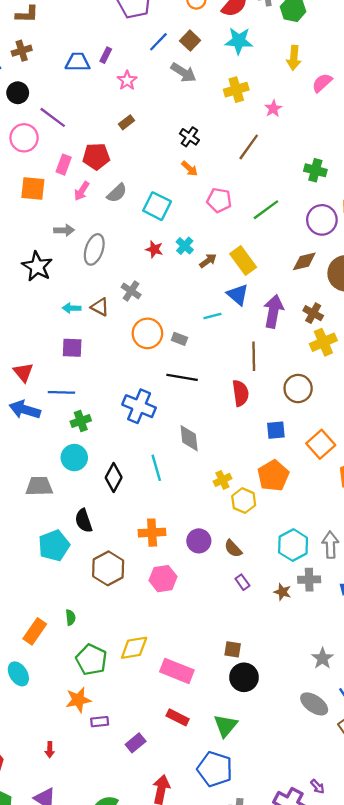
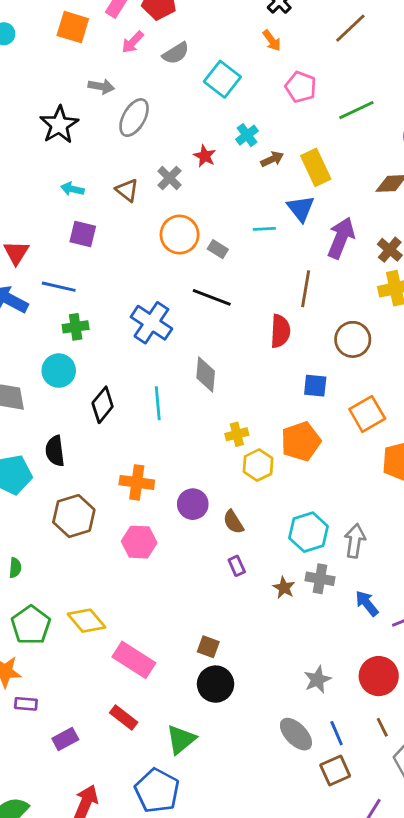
red star: (154, 249) -> (205, 156), moved
cyan arrow: (72, 308) -> (72, 189), moved
yellow diamond: (134, 648) -> (86, 621), turned 48

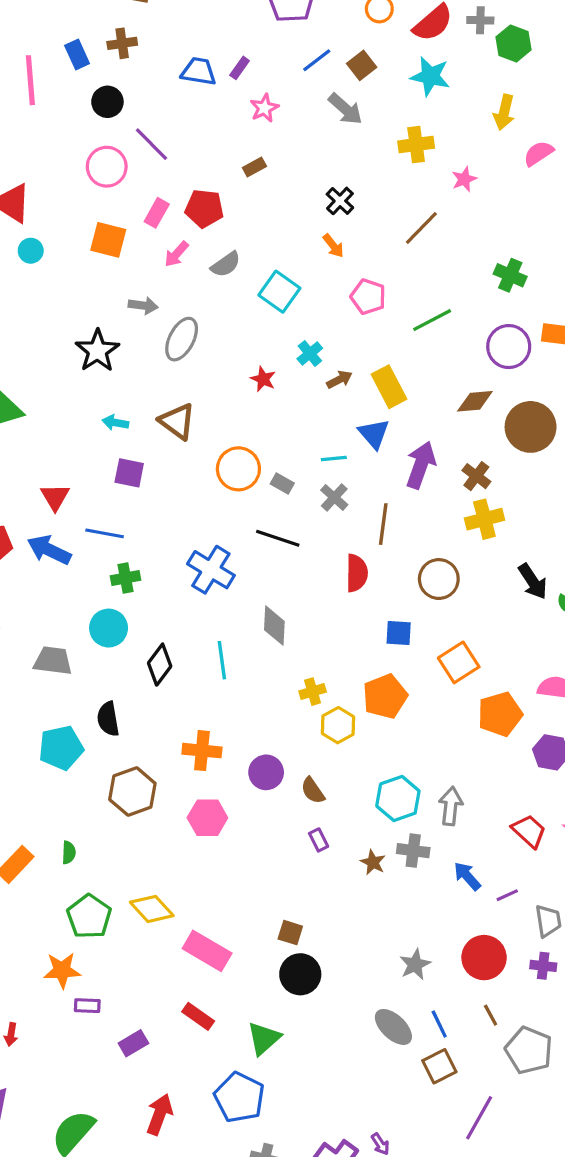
gray cross: (169, 178) -> (334, 497), moved
brown triangle: (127, 190) -> (177, 421), size x1.4

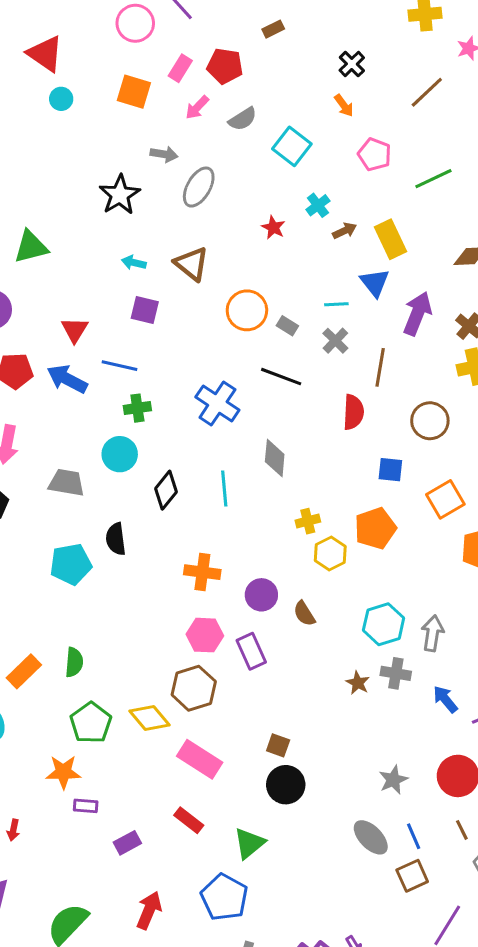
brown hexagon: (132, 791) -> (194, 688), moved
purple rectangle: (319, 840) -> (251, 651), moved, size x1.6
green semicircle: (69, 853) -> (74, 662), size x1.4

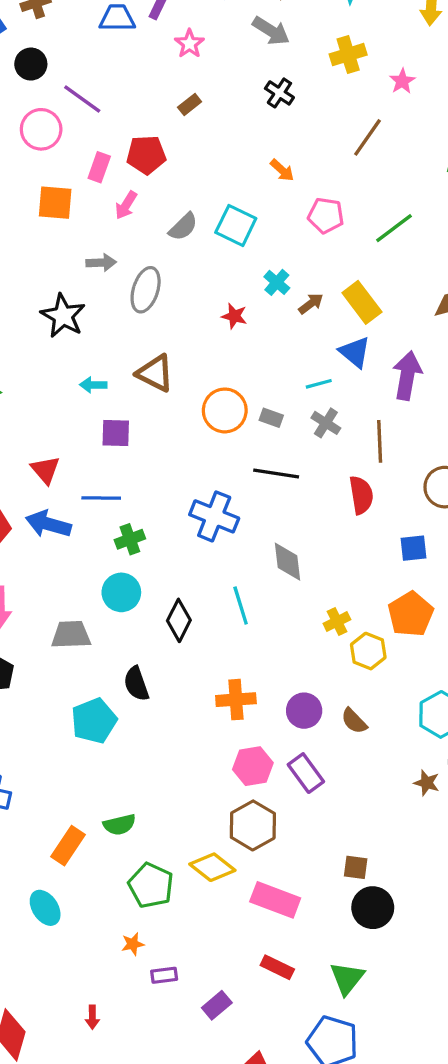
black cross: (352, 64) -> (279, 93), moved
gray semicircle: (243, 119) -> (183, 227), moved
green semicircle: (74, 662) -> (119, 825), turned 84
orange star: (63, 772) -> (133, 944), size x0.6

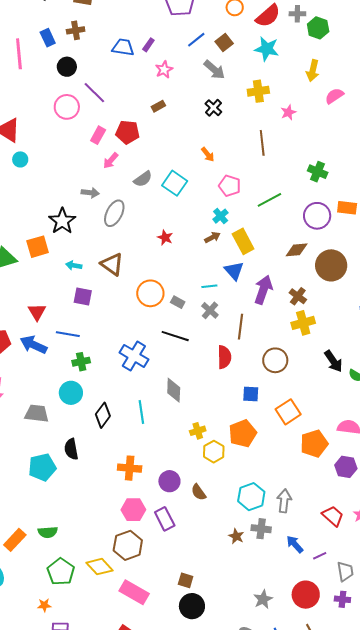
brown line: (368, 137) -> (262, 143), turned -50
orange square: (55, 203) -> (38, 247), moved, turned -30
cyan cross: (277, 282) -> (221, 216), moved

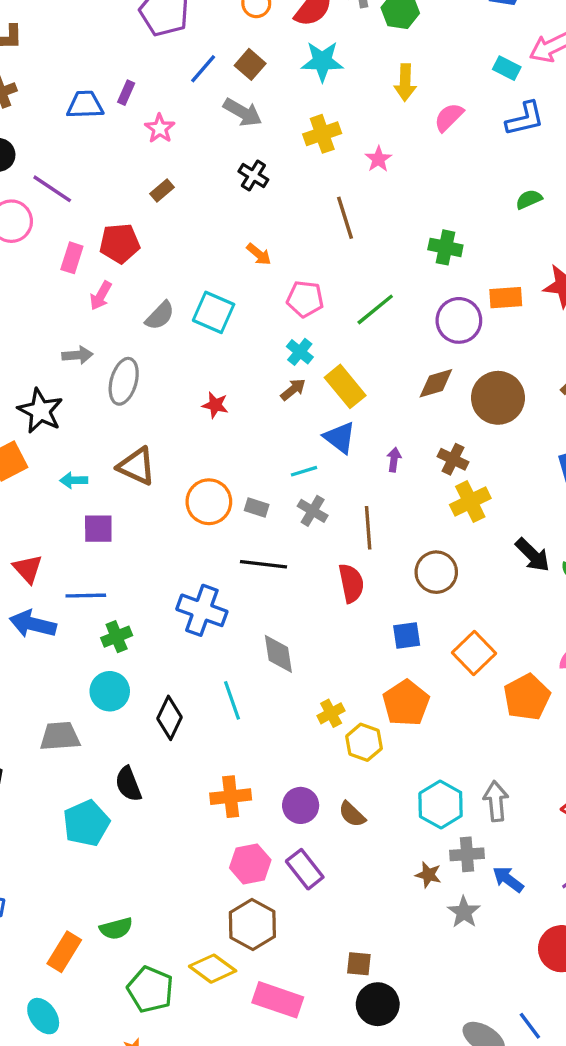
purple arrow: (263, 290) -> (394, 460), size x0.5
blue arrow: (295, 544) -> (508, 879), moved
gray star: (263, 599) -> (464, 912), moved

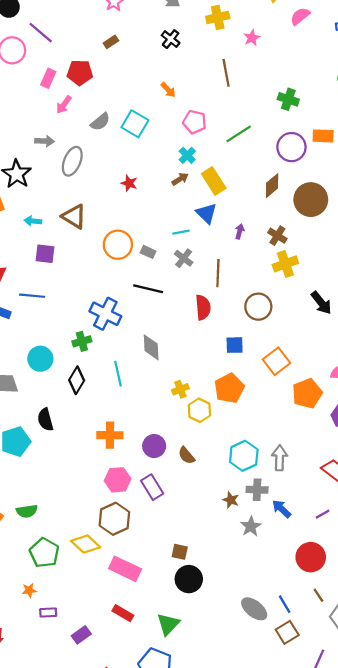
brown diamond: (436, 383) -> (272, 186), turned -30
green cross: (117, 637) -> (82, 341), moved

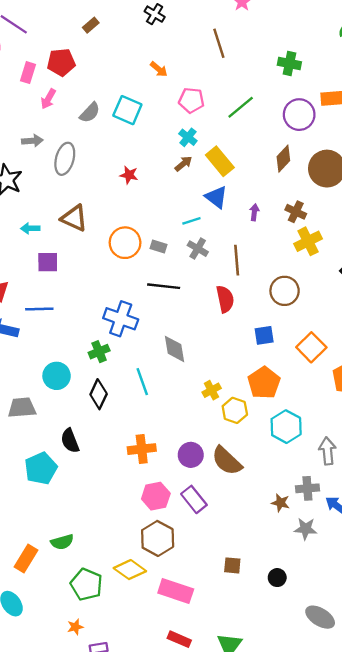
brown semicircle: (186, 455) -> (227, 461), size x1.6
cyan hexagon: (244, 456) -> (286, 427), moved
gray star: (251, 526) -> (306, 529), turned -30
black circle: (189, 579) -> (277, 578), moved, size x0.6

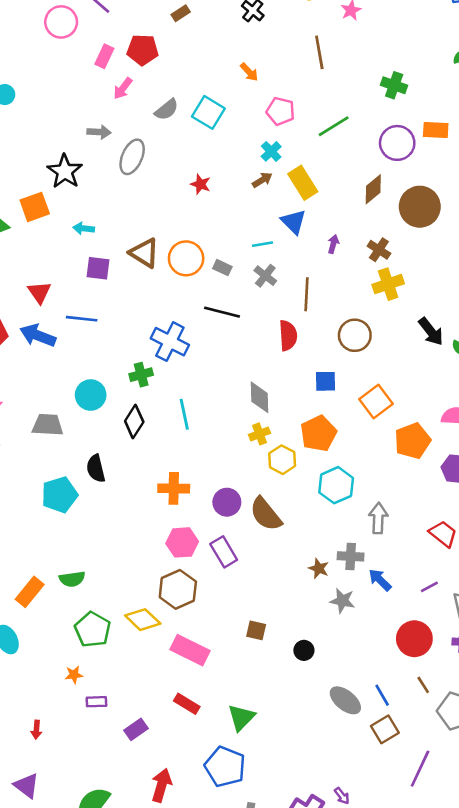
brown triangle: (74, 218) -> (144, 253), moved
gray diamond: (174, 349) -> (260, 397), moved

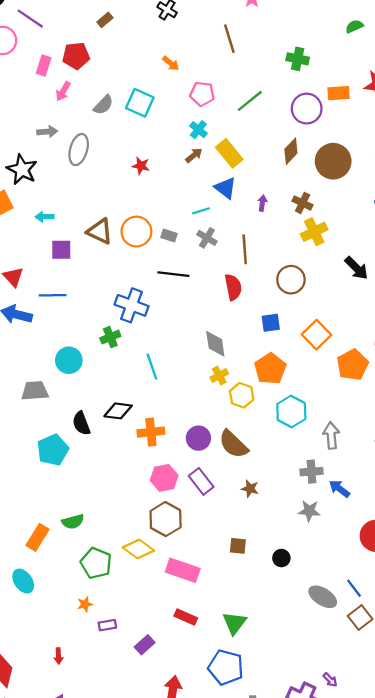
black diamond: (134, 421) -> (118, 411), moved, turned 72
brown star: (319, 568) -> (250, 489), moved

